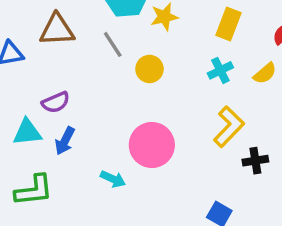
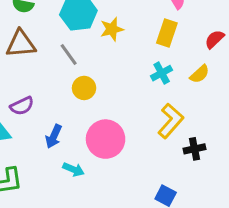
yellow circle: (149, 69) -> (84, 88), moved
blue arrow: (65, 141) -> (54, 136), moved

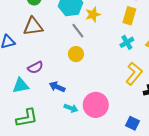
gray line: (69, 55) -> (78, 31), moved
blue arrow: (54, 136) -> (57, 87), turned 91
pink circle: (106, 139) -> (96, 105), moved

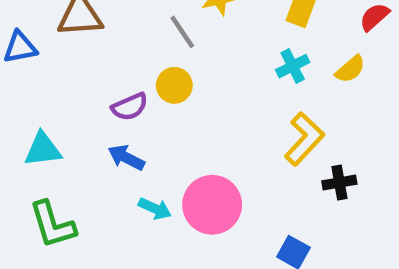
purple semicircle: (35, 67) -> (130, 107), moved
green L-shape: (27, 118) -> (52, 225), turned 80

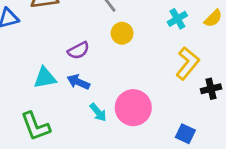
yellow circle: (174, 85) -> (122, 33), moved
cyan triangle: (43, 149) -> (45, 78), moved
cyan arrow: (155, 209) -> (98, 112), turned 30

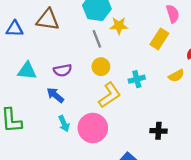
cyan cross: (177, 19) -> (137, 79), moved
yellow L-shape: (188, 63) -> (110, 95), moved
cyan triangle: (45, 78) -> (27, 71), moved

